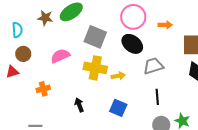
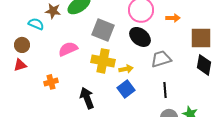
cyan semicircle: (17, 30) -> (36, 24), moved, turned -63
brown circle: (23, 54) -> (22, 45), moved
black arrow: (79, 105) -> (87, 98), size x1.5
blue square: (118, 108) -> (126, 89), moved, turned 30

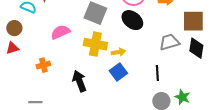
gray trapezoid: (161, 59) -> (169, 42), moved

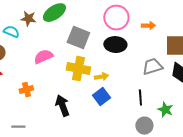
black ellipse: (132, 20) -> (115, 45), turned -35
green star: (182, 97) -> (165, 110), moved

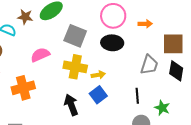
gray trapezoid: (152, 67) -> (149, 65), turned 125
orange cross: (26, 90) -> (23, 88), size x1.6
black arrow: (62, 106) -> (71, 105), moved

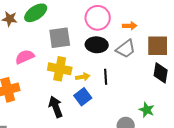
gray square: (75, 36) -> (60, 38), turned -30
gray trapezoid: (149, 65) -> (126, 49), moved, turned 35
black line: (137, 96) -> (106, 77), moved

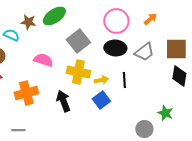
orange arrow: (130, 26) -> (150, 19), moved, turned -40
gray square: (60, 38) -> (78, 41), turned -30
pink semicircle: (25, 57) -> (43, 60), turned 42
black arrow: (56, 107) -> (63, 101), moved

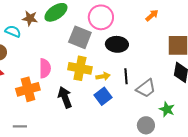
pink circle: (116, 21) -> (101, 17), moved
gray square: (78, 41) -> (80, 37), turned -30
gray trapezoid: (144, 52) -> (146, 88), moved
pink semicircle: (43, 60) -> (45, 68), moved, turned 72

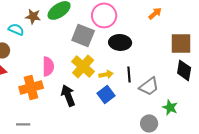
yellow cross: (80, 68) -> (83, 66), turned 30

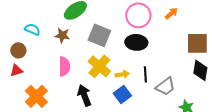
pink circle: (104, 15) -> (138, 15), moved
brown star: (33, 16) -> (62, 35), moved
orange cross: (31, 87) -> (36, 96), moved, turned -30

